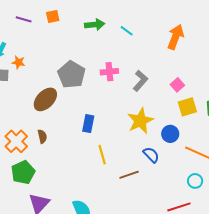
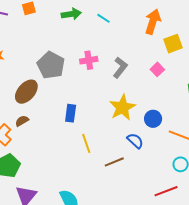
yellow square: (187, 107) -> (173, 44), moved
brown semicircle: (42, 136) -> (22, 121), moved, turned -104

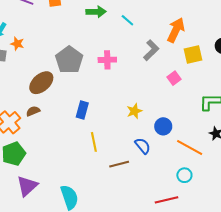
gray L-shape: (120, 67) -> (151, 50), moved
yellow star: (122, 107) -> (134, 111), size x0.6

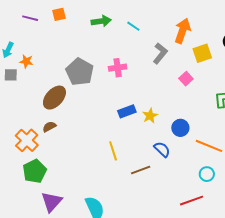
blue rectangle: (82, 110) -> (127, 111), moved, turned 60

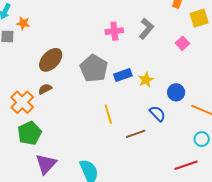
gray L-shape: (160, 53) -> (146, 29), moved
gray pentagon: (80, 72) -> (94, 68), moved

